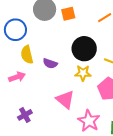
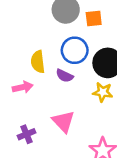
blue circle: (15, 30) -> (75, 50), moved
pink triangle: (65, 100) -> (63, 121), moved

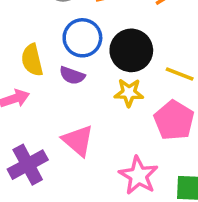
purple cross: (27, 134) -> (28, 165), size x1.5

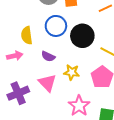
purple semicircle: (72, 75) -> (48, 56), moved
yellow star: (129, 93) -> (72, 72), moved

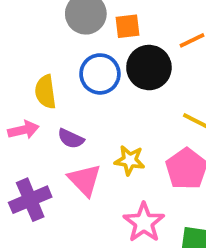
black circle: (82, 36) -> (149, 68), moved
purple semicircle: (48, 56) -> (71, 139), moved

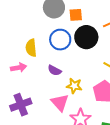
purple semicircle: (71, 139) -> (55, 70), moved
pink triangle: (85, 180) -> (60, 103), moved

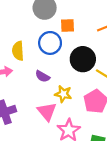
orange square: (76, 15) -> (67, 26), moved
black circle: (86, 37) -> (83, 59), moved

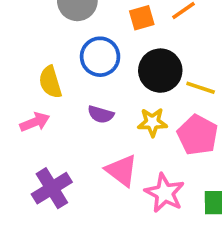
orange square: (67, 26) -> (142, 18), moved
yellow star: (63, 94) -> (152, 122), moved

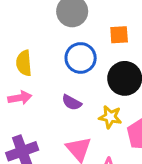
yellow semicircle: (50, 82) -> (24, 63), moved

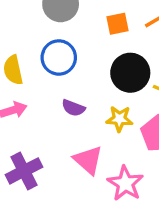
blue circle: (81, 58) -> (59, 57), moved

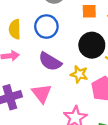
purple semicircle: (73, 108) -> (50, 62), size x1.5
pink triangle: (88, 160) -> (42, 93), moved

